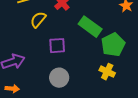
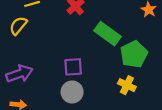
yellow semicircle: (38, 20) -> (18, 26), moved
purple square: (57, 46) -> (73, 67), moved

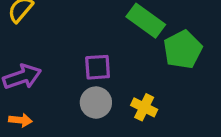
yellow cross: (127, 85) -> (144, 107), moved

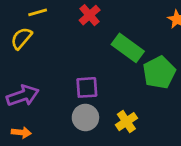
yellow cross: (144, 107) -> (126, 122), turned 30

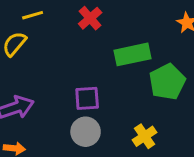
green rectangle: (128, 48) -> (132, 54), turned -48
yellow cross: (126, 122) -> (145, 136), moved

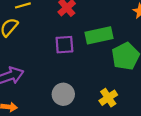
purple square: (87, 98) -> (64, 45), moved

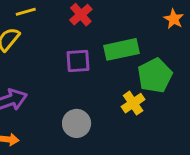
yellow cross: (108, 98) -> (133, 103), moved

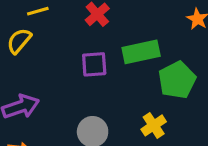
yellow cross: (133, 103) -> (154, 125), moved

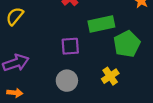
purple square: (94, 64) -> (70, 46), moved

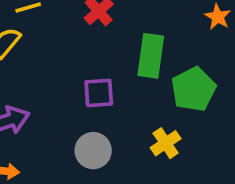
green rectangle: (101, 24) -> (151, 56), turned -70

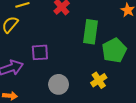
purple square: (99, 93) -> (40, 52), moved

